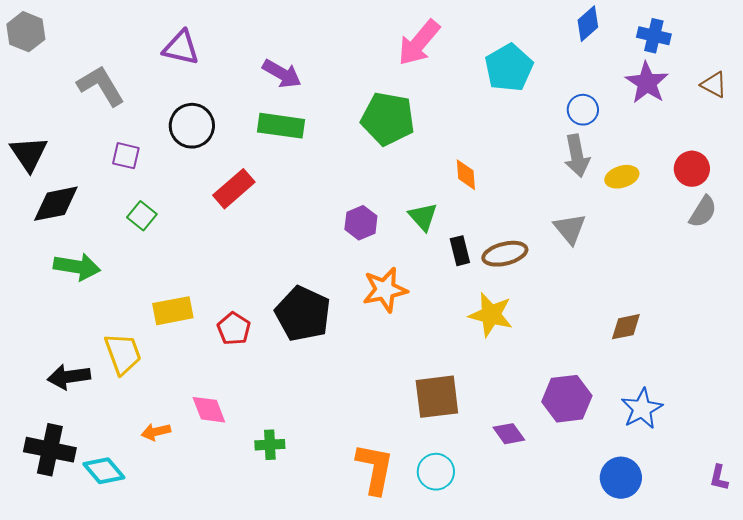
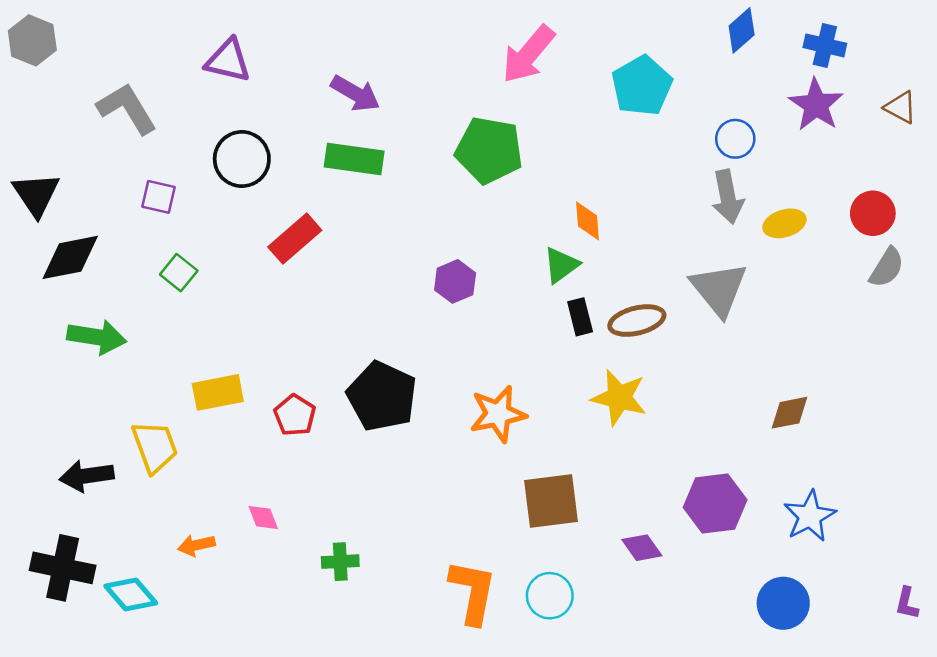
green triangle: (423, 217) -> (561, 265), moved, turned 36
gray triangle: (570, 229) -> (719, 289), size x1.4
orange star: (385, 290) -> (498, 414), moved
pink diamond: (209, 410) -> (263, 517), size x0.7

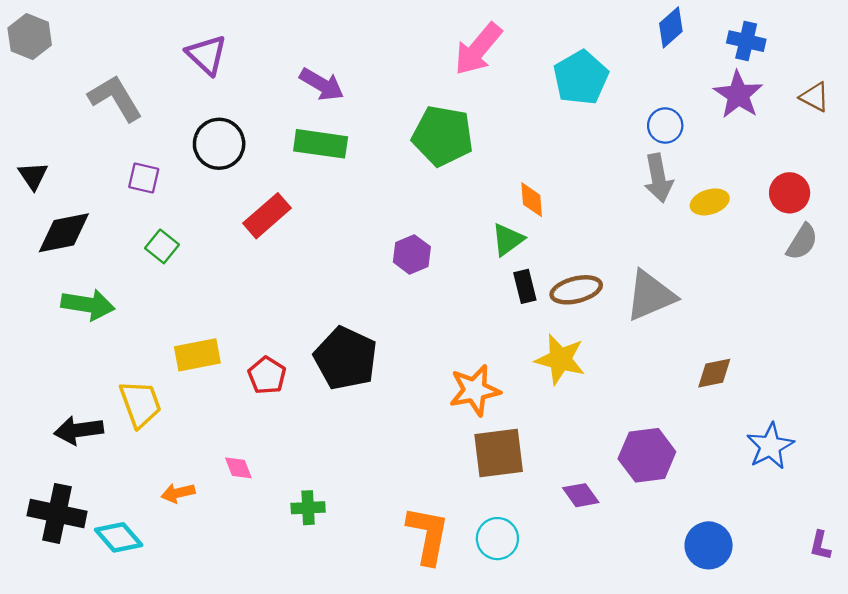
purple triangle: (228, 61) -> (207, 55), turned 30
black triangle: (36, 194) -> (33, 176), size x0.7
gray triangle: (719, 289) -> (650, 296), moved, turned 46
orange star: (498, 414) -> (475, 390), moved
blue star: (810, 516) -> (770, 446), moved

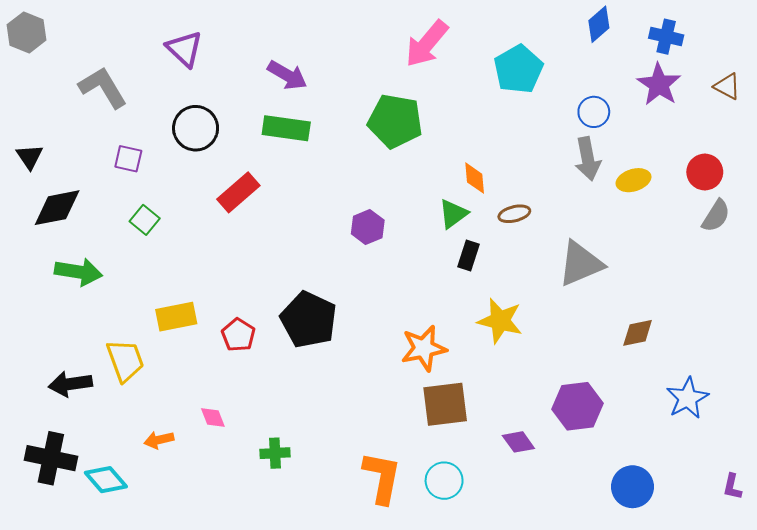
black rectangle: (525, 286) -> (469, 256), turned 32
brown ellipse: (576, 290) -> (514, 214), moved, size x0.7

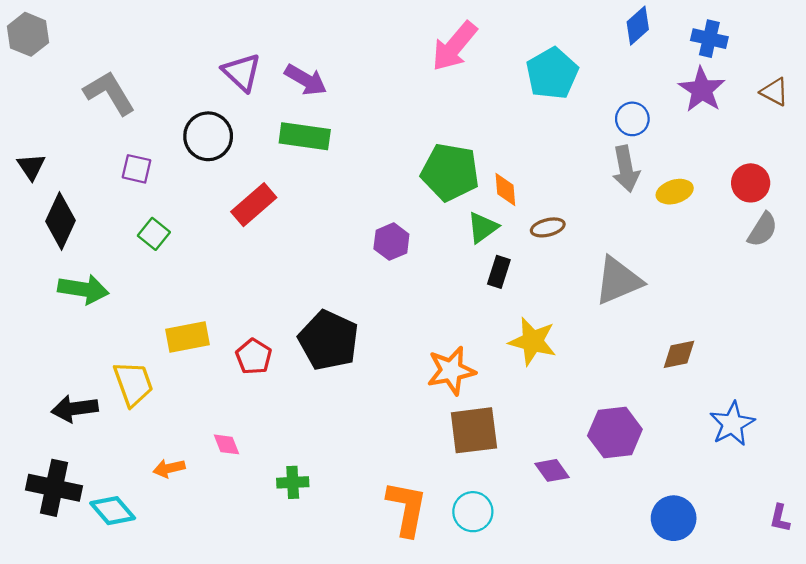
purple triangle: (184, 49) -> (242, 72), moved
green pentagon: (395, 121) -> (450, 172), moved
black diamond: (57, 208) -> (61, 221), turned -54

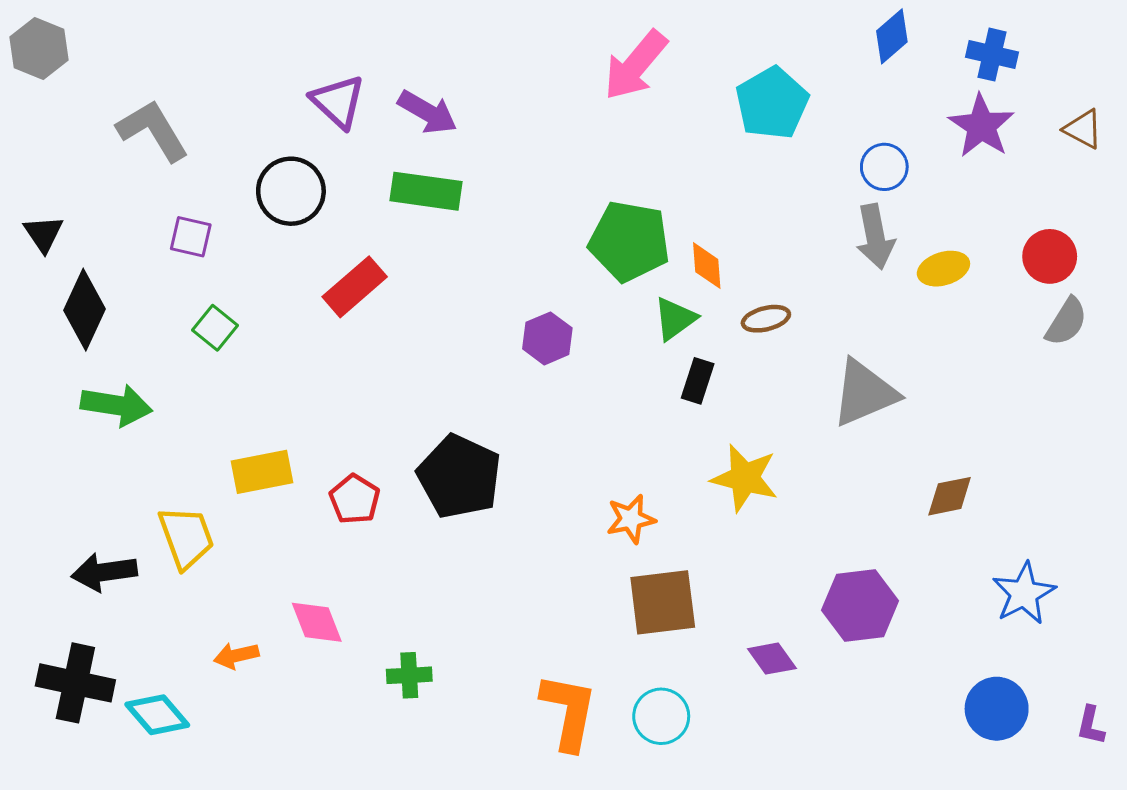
orange star: (451, 371) -> (631, 519), size x0.7
pink diamond: (227, 444) -> (317, 622), size x1.4
blue circle: (674, 518) -> (997, 709), moved

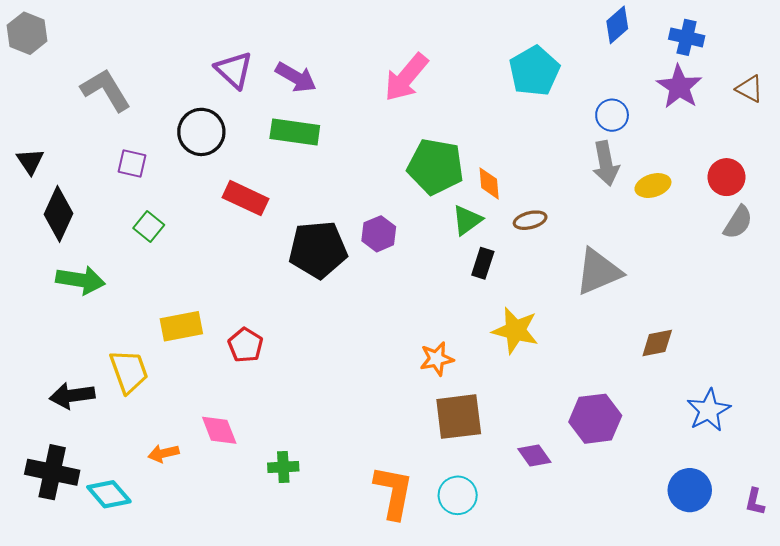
pink arrow: (635, 65) -> (406, 77), moved
red rectangle: (355, 287) -> (245, 198), turned 66
black pentagon: (459, 476) -> (318, 250), moved, turned -30

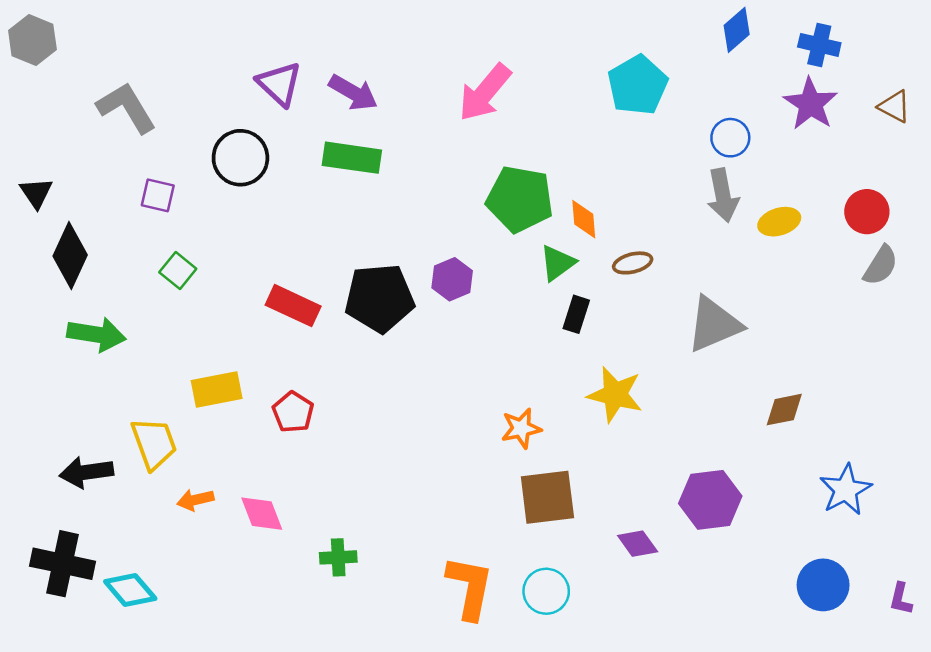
red rectangle: (245, 198) -> (293, 306), moved
orange arrow: (164, 453) -> (195, 500), moved

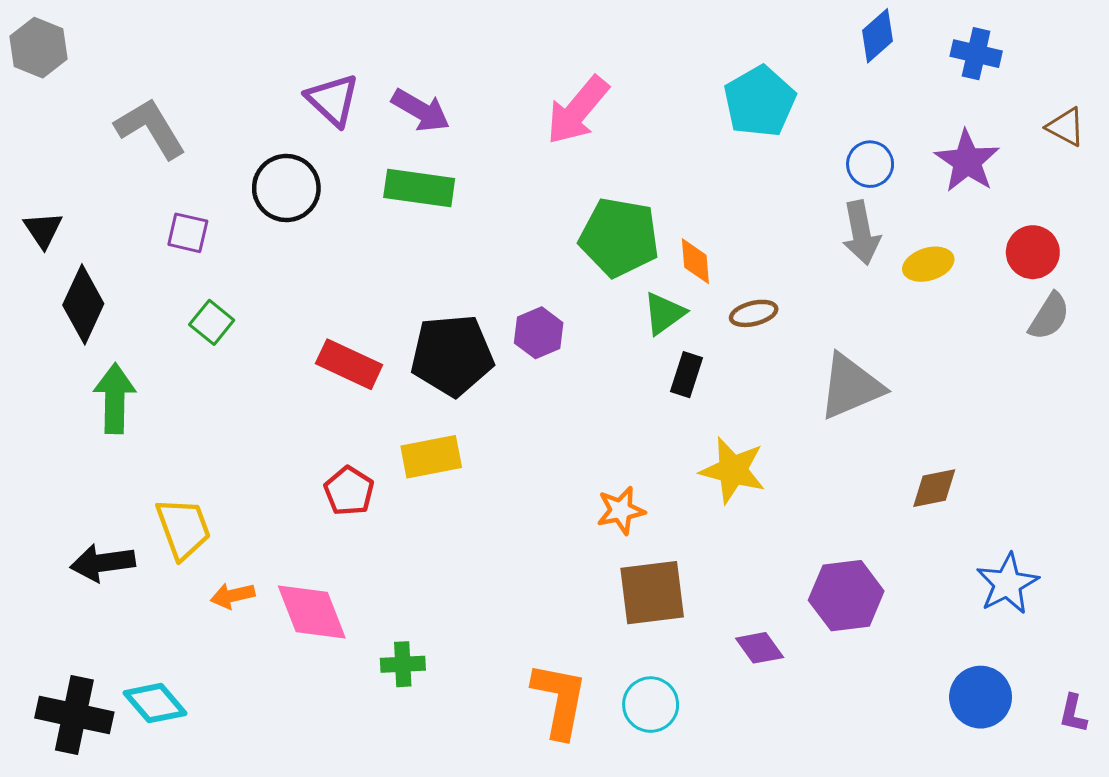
purple star: (811, 104) -> (967, 161), moved
green arrow: (96, 334) -> (115, 399), turned -98
yellow rectangle: (217, 390) -> (431, 457), moved
pink diamond: (262, 514) -> (312, 612), size x1.4
black cross: (63, 564) -> (74, 715), moved

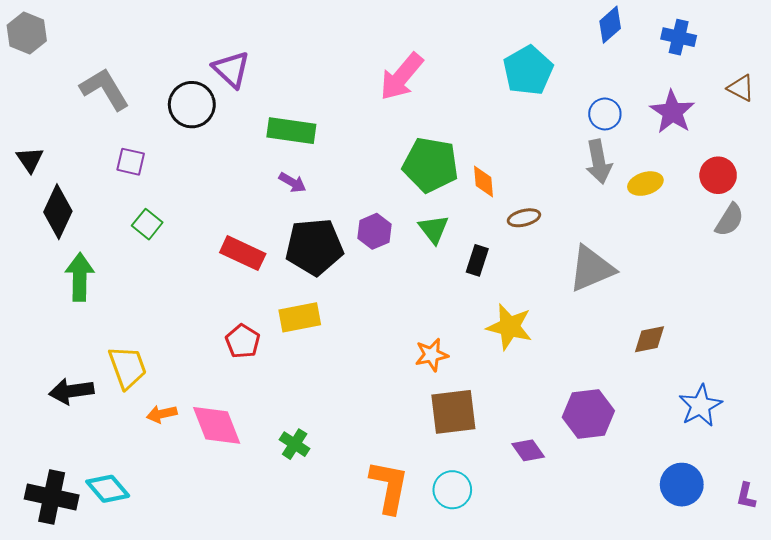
purple arrow: (421, 110) -> (292, 182), moved, size x0.7
black circle: (286, 188) -> (192, 105), moved
green triangle: (664, 313) -> (434, 229), moved, turned -32
green cross: (403, 664) -> (295, 444), moved, turned 36

